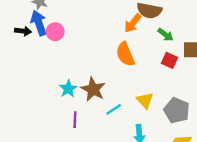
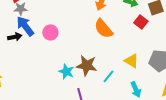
pink circle: (55, 32) -> (50, 32), moved
red square: (170, 60) -> (141, 22), turned 32

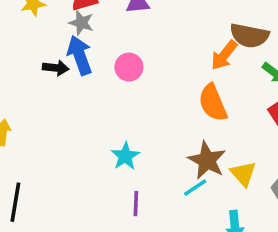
pink circle: (50, 32) -> (129, 67), moved
brown star: (87, 65) -> (207, 160), moved

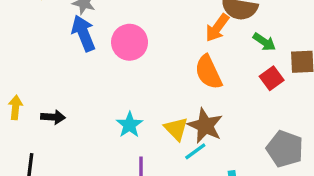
pink circle: (129, 67) -> (130, 42), size x1.4
black arrow: (56, 68) -> (53, 117), moved
yellow triangle: (243, 174) -> (176, 129), moved

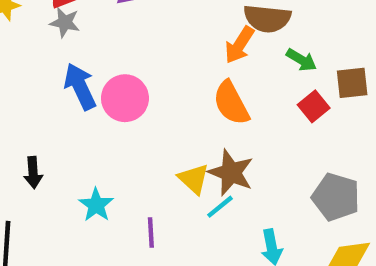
blue arrow: (83, 33) -> (80, 87), moved
pink circle: (130, 42) -> (125, 98), moved
black arrow: (53, 117) -> (33, 173), turned 85
cyan star: (130, 125) -> (96, 205), moved

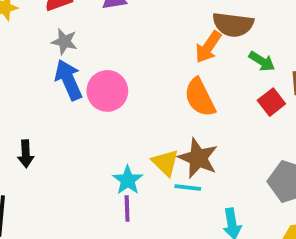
gray star: (65, 22) -> (64, 41), moved
cyan star: (96, 205) -> (128, 180), moved
cyan line: (220, 207) -> (188, 187), turned 44

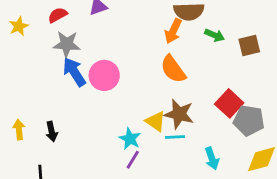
gray star: (64, 41) -> (67, 44), size x1.4
red square: (271, 102) -> (229, 103), moved, size x1.4
purple line: (127, 209) -> (133, 160), turned 42

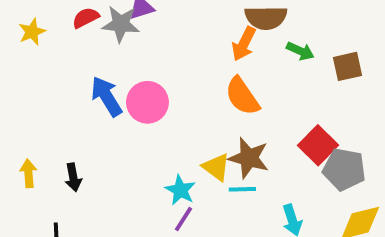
gray star: (67, 44) -> (121, 24), moved

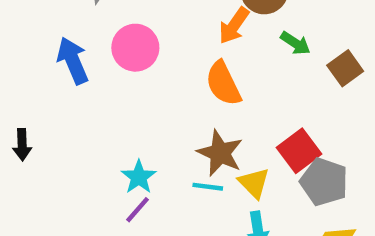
brown square: (348, 66) -> (345, 68), turned -32
pink circle: (147, 102) -> (135, 48), moved
yellow triangle: (216, 167) -> (254, 183), moved

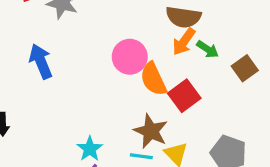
orange arrow: (234, 26) -> (184, 42), moved
pink circle: (135, 48) -> (130, 57), moved
red square: (299, 151) -> (184, 96), moved

